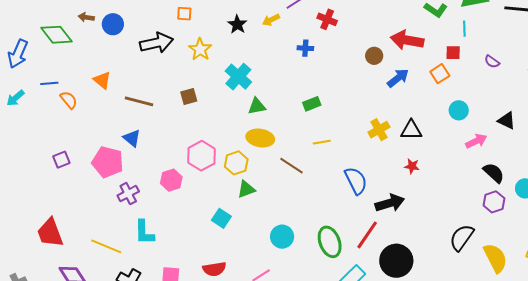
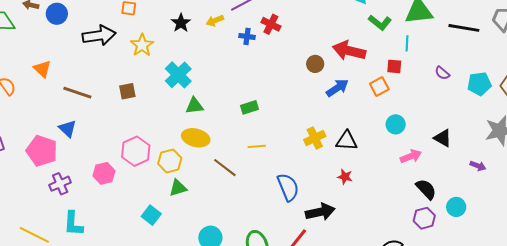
blue cross: (305, 48) -> (247, 36), moved
purple semicircle: (492, 62) -> (442, 73), moved

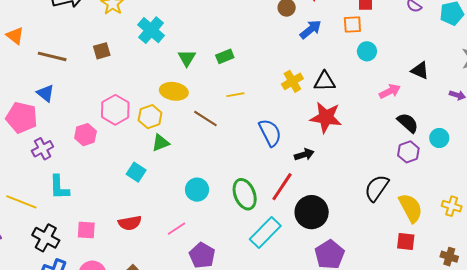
orange square: (379, 87) -> (352, 25), turned 30
green triangle: (194, 106) -> (187, 58), moved, turned -48
cyan circle: (396, 124) -> (367, 51), moved
red star: (345, 177) -> (326, 117), size x2.0
black arrow: (320, 212) -> (304, 155), size x0.7

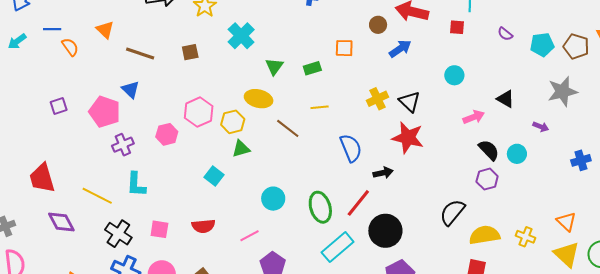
orange square: (352, 25) -> (344, 48), moved
black triangle: (325, 81) -> (410, 102), turned 40
cyan circle: (439, 138) -> (517, 154), moved
yellow semicircle: (411, 208) -> (484, 235), turned -76

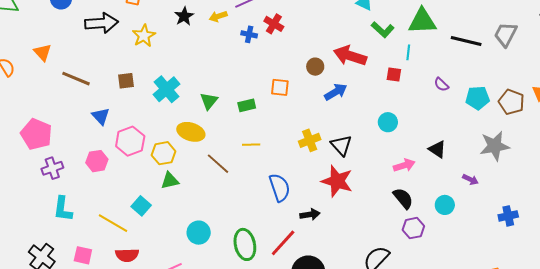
cyan cross: (241, 36) -> (167, 89), moved
blue triangle: (130, 90) -> (101, 116), moved
black semicircle: (489, 150) -> (403, 198), moved
yellow line: (97, 196) -> (113, 223), moved

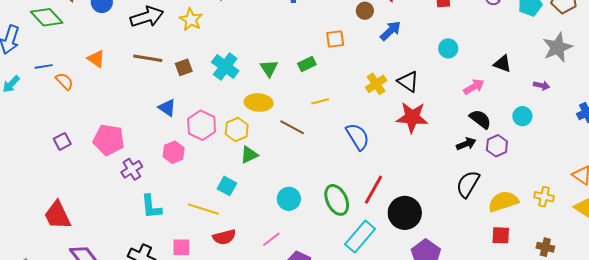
brown line: (76, 79) -> (148, 58), moved
black arrow: (310, 215) -> (466, 144), moved

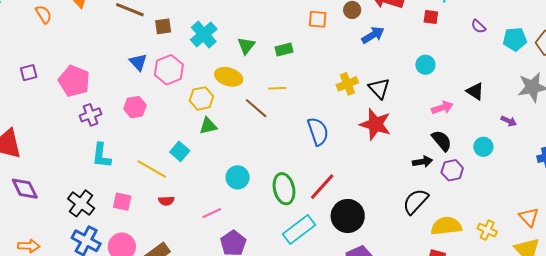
orange square: (335, 39) -> (318, 19), moved
yellow line: (320, 101) -> (277, 88), moved
pink hexagon: (202, 125) -> (169, 70), moved
red semicircle: (224, 237) -> (166, 201), size x0.7

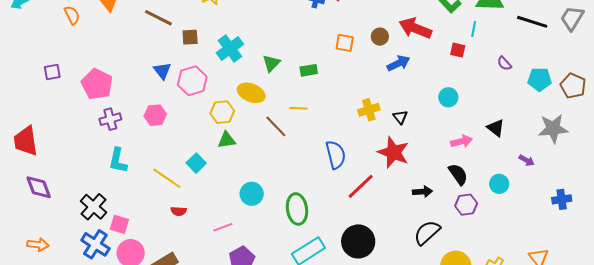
black triangle: (379, 88) -> (400, 117), size x0.7
black arrow: (423, 162) -> (422, 192), moved
red line: (322, 187) -> (361, 186), moved
pink square: (122, 202) -> (119, 224), moved

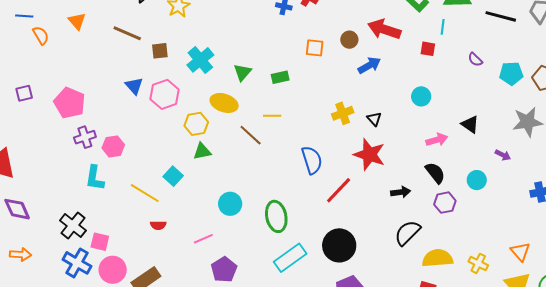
pink hexagon: (155, 115) -> (113, 146), moved
orange arrow: (38, 245) -> (21, 254), moved

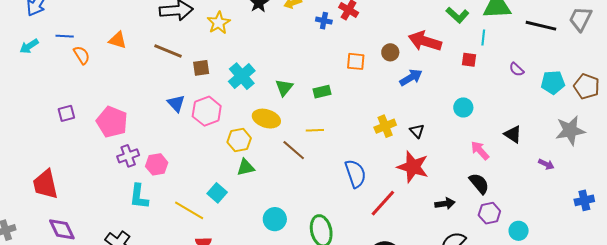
orange triangle: (77, 21) -> (118, 40), turned -30
pink arrow: (437, 140) -> (480, 150), turned -115
cyan circle: (477, 180) -> (519, 231), moved

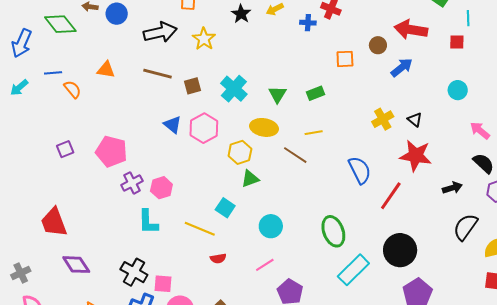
cyan circle: (275, 219) -> (271, 226), moved

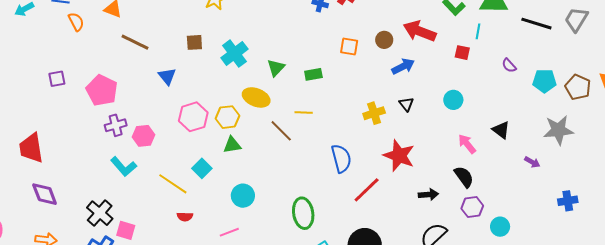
brown line: (157, 74) -> (135, 42), moved
black triangle: (415, 120) -> (406, 104), moved
pink hexagon: (204, 128) -> (193, 117), moved
cyan L-shape: (148, 222) -> (124, 167), turned -52

